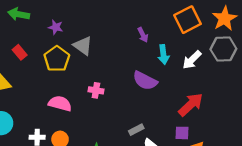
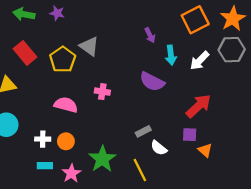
purple star: (56, 27) -> (57, 13), moved
red rectangle: (20, 52) -> (25, 53), size x1.5

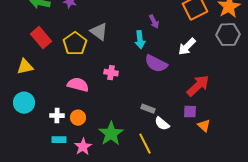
cyan arrow: (171, 55) -> (140, 40), moved
white arrow: (200, 61) -> (187, 47), moved
gray rectangle: (143, 131) -> (148, 109), turned 48

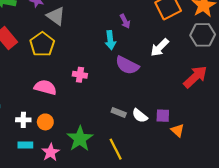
gray triangle: (99, 32) -> (56, 16), moved
red arrow: (198, 86) -> (195, 77), moved
white semicircle: (162, 124) -> (140, 116), moved

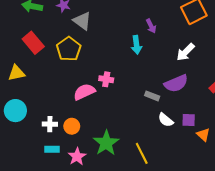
purple semicircle: (127, 65) -> (176, 83), moved, turned -50
pink semicircle: (45, 87) -> (84, 92), moved, turned -40
gray rectangle: (119, 112) -> (152, 96), moved

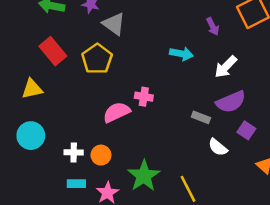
purple arrow: (151, 26) -> (213, 26), moved
cyan arrow: (136, 45) -> (181, 54), turned -72
white arrow: (186, 52) -> (226, 67), moved
purple square: (189, 120) -> (246, 130), moved, turned 32

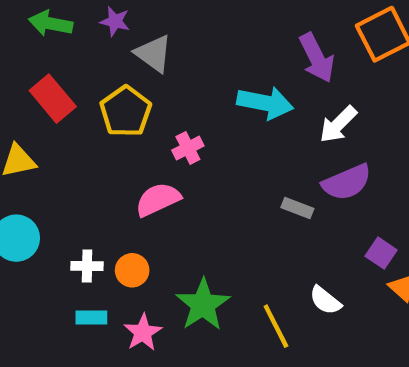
purple arrow: (213, 26) -> (317, 58), size x1.6
cyan arrow: (181, 54) -> (265, 103), size x1.4
pink cross: (144, 97) -> (188, 148), moved, turned -36
purple square: (246, 130) -> (381, 253), moved
white semicircle: (218, 147) -> (325, 300), moved

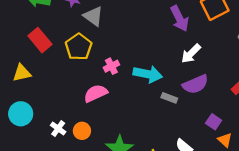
cyan arrow: (265, 103) -> (148, 74), moved
white cross: (87, 266) -> (58, 129), turned 35

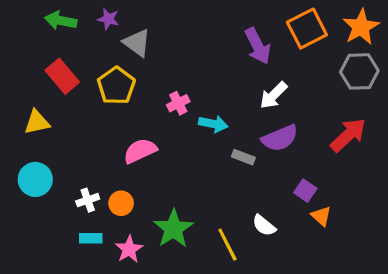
pink cross: (111, 66) -> (178, 103), moved
cyan arrow: (148, 74) -> (213, 124), size x0.7
white cross: (58, 129) -> (88, 200), turned 35

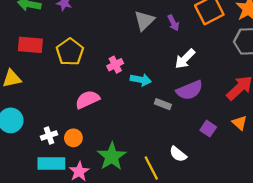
gray triangle: (137, 43) -> (144, 20), moved, turned 40
purple arrow: (258, 46) -> (173, 23), size x0.6
red rectangle: (62, 76) -> (30, 45), turned -45
orange triangle: (321, 216) -> (240, 123), moved
cyan rectangle: (91, 238) -> (51, 163), size x1.6

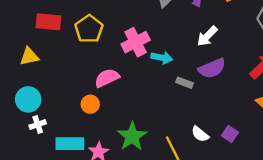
pink cross: (115, 65) -> (136, 42), size x1.6
purple square: (208, 129) -> (230, 134), moved
white cross: (49, 136) -> (38, 124), moved
orange circle: (73, 138) -> (90, 104), moved

